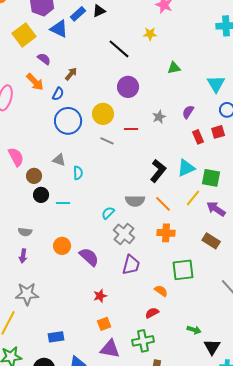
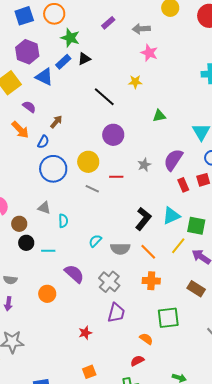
purple semicircle: (188, 112) -> (173, 160), size x1.6
cyan semicircle: (108, 213) -> (95, 241), moved
purple semicircle: (89, 257) -> (74, 274), moved
red star: (100, 296) -> (85, 333), moved

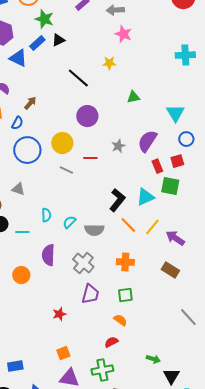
cyan semicircle: (63, 221) -> (46, 215), moved
green square: (196, 226) -> (170, 186), moved
orange line: (148, 252) -> (128, 225), moved
purple semicircle: (74, 274) -> (48, 255), turned -130
green square: (168, 318) -> (125, 295), moved, size x0.7

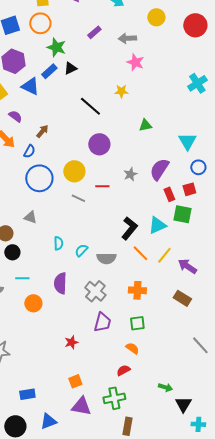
cyan cross: (185, 55) -> (197, 83), turned -30
cyan line: (22, 232) -> (22, 278), moved

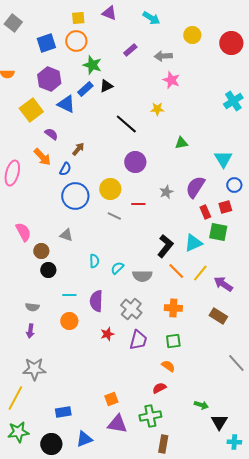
cyan line: (22, 278) -> (69, 295), moved
red star: (71, 342) -> (107, 334), moved

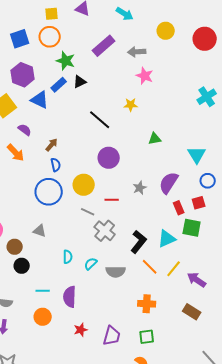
purple rectangle: (130, 50) -> (104, 46), size x1.6
blue semicircle: (65, 169) -> (56, 165), moved, turned -40
gray cross: (131, 309) -> (105, 231), moved

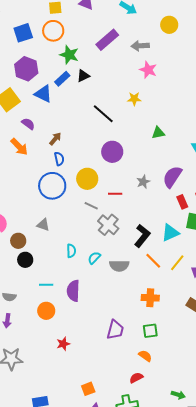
red star: (81, 330) -> (63, 344), moved

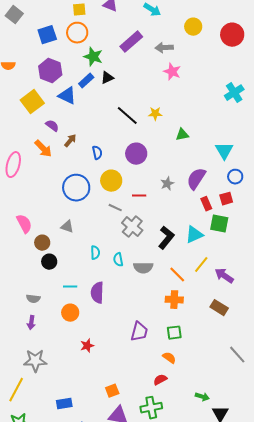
yellow star: (134, 99) -> (155, 114), moved
brown arrow: (55, 139) -> (70, 141), moved
blue semicircle: (59, 159) -> (97, 153), moved
cyan semicircle: (94, 258) -> (118, 260), turned -56
orange line: (153, 261) -> (177, 275), moved

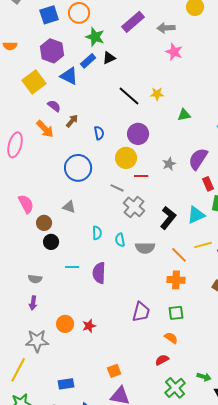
yellow circle: (111, 181) -> (126, 158), moved
yellow line: (201, 265) -> (203, 245), turned 36
orange circle: (70, 313) -> (65, 324), moved
green cross: (151, 408) -> (175, 388), moved, turned -30

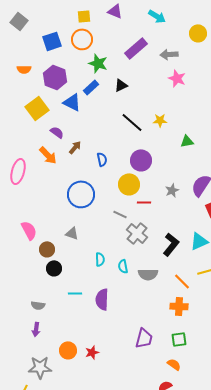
orange semicircle: (10, 46) -> (24, 69), moved
black triangle: (109, 58) -> (121, 85), moved

